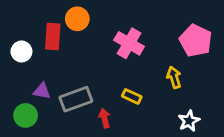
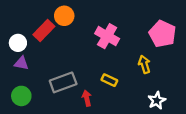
red rectangle: (53, 37) -> (44, 30), turned 40
purple triangle: (42, 91) -> (21, 63), moved

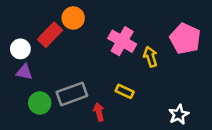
yellow arrow: (144, 64) -> (150, 57), moved
green circle: (21, 96) -> (40, 103), moved

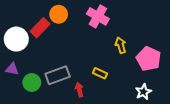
pink pentagon: (185, 39) -> (149, 59), moved
pink cross: (122, 41) -> (98, 16), moved
white circle: (20, 49) -> (16, 39), size x1.5
purple triangle: (24, 72) -> (12, 69), moved

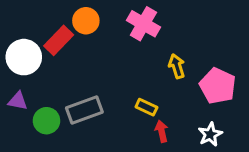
red arrow: (79, 90) -> (162, 131), moved

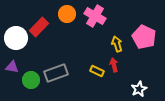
orange circle: (86, 21) -> (67, 14), moved
pink pentagon: (218, 86) -> (144, 37), moved
red arrow: (162, 131) -> (114, 65), moved

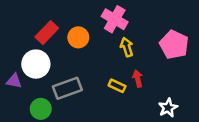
orange circle: (67, 14) -> (78, 37), moved
white circle: (16, 38) -> (36, 64), moved
yellow arrow: (117, 44) -> (127, 47), moved
green circle: (31, 80) -> (41, 109), moved

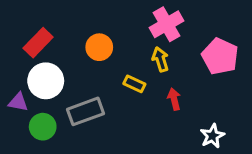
pink cross: (115, 19) -> (167, 24), moved, turned 30
red rectangle: (47, 33) -> (38, 43), moved
yellow rectangle: (117, 86) -> (134, 84), moved
green circle: (41, 109) -> (43, 127), moved

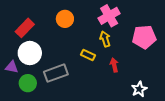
orange circle: (99, 47) -> (65, 19), moved
pink pentagon: (220, 56) -> (144, 37), turned -30

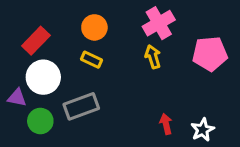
yellow rectangle: (88, 55) -> (92, 60), moved
red arrow: (114, 65) -> (166, 124), moved

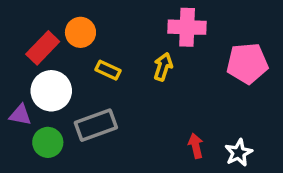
pink cross: (159, 23) -> (187, 27), turned 32
orange circle: (94, 27) -> (80, 32), moved
yellow arrow: (153, 57) -> (163, 67), moved, turned 35

